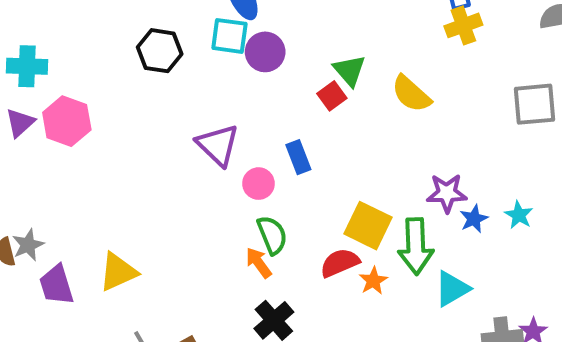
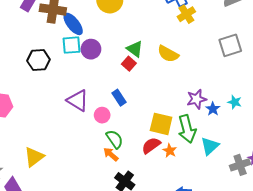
yellow triangle: (118, 272) -> (34, 157), moved

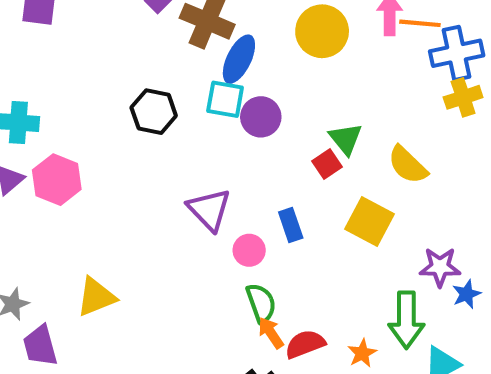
blue ellipse: (73, 24) -> (239, 59), turned 50
yellow square: (161, 124) -> (370, 222), moved
red semicircle: (151, 145) -> (305, 344), moved
orange arrow: (111, 154) -> (271, 333), moved

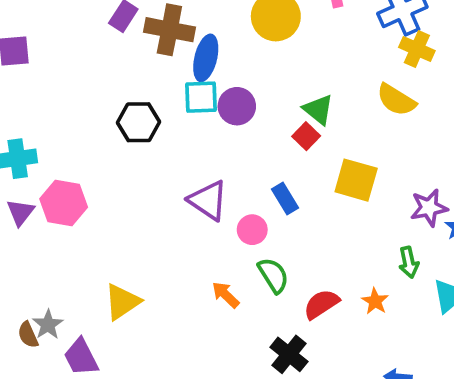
yellow cross: (463, 97) -> (417, 49), turned -36
yellow semicircle: (408, 165) -> (396, 100), moved
green arrow: (406, 320) -> (409, 262), size x0.6
orange arrow: (271, 333) -> (226, 295), moved

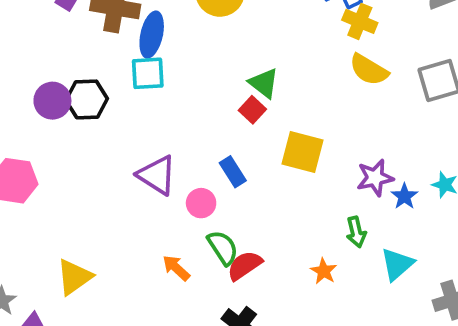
yellow semicircle: (396, 100) -> (369, 70), moved
purple circle: (237, 106) -> (52, 101), moved
red semicircle: (321, 304) -> (245, 265), moved

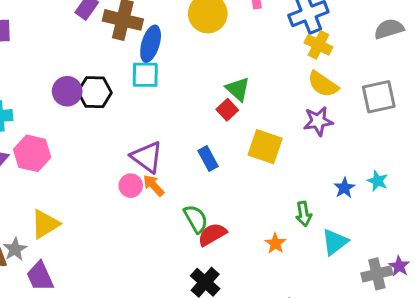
purple star: (375, 178) -> (318, 121), moved
pink circle: (201, 203) -> (131, 186), moved
orange arrow: (176, 268) -> (154, 185), moved
yellow triangle: (74, 277) -> (45, 224), moved

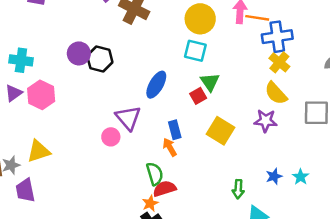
blue ellipse: (151, 44) -> (156, 85), moved
cyan square: (145, 75) -> (195, 51), moved
orange arrow: (154, 185) -> (170, 147), moved
orange star: (275, 243) -> (150, 203), moved

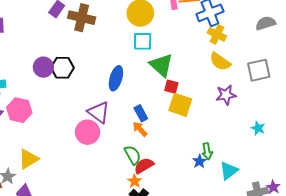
green triangle: (210, 82) -> (161, 65), size x1.4
red square: (198, 96) -> (171, 87), moved, turned -32
purple star: (266, 121) -> (226, 95), moved
pink circle: (111, 137) -> (87, 132), size x1.5
blue star: (274, 176) -> (199, 161), moved

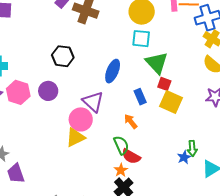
purple circle: (43, 67) -> (48, 91), moved
blue rectangle: (141, 113) -> (140, 97), moved
yellow triangle: (28, 159) -> (75, 137), moved
red semicircle: (144, 166) -> (131, 156), turned -126

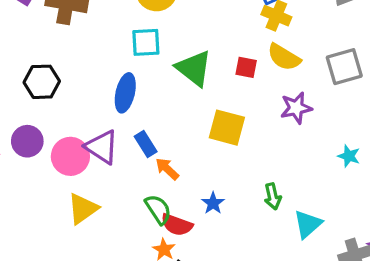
cyan square: (141, 39) -> (146, 42), moved
red square: (164, 84) -> (246, 67), moved
blue rectangle: (140, 97) -> (146, 144), moved
pink circle: (81, 119) -> (70, 156), moved
blue star: (184, 157) -> (213, 203), moved

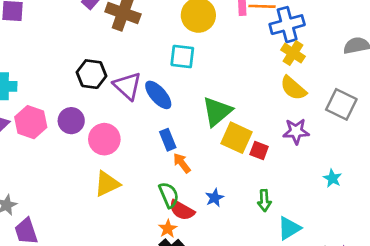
red square: (246, 67) -> (259, 150), moved
gray square: (344, 67) -> (341, 104), turned 32
green triangle: (194, 68) -> (217, 111), moved, turned 32
blue ellipse: (125, 93) -> (158, 95), turned -64
purple triangle: (102, 147) -> (127, 86), moved

